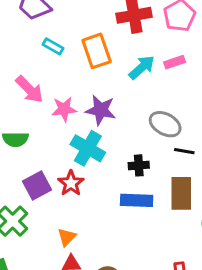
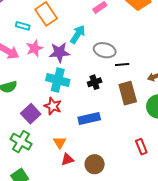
cyan rectangle: (53, 46) -> (23, 26), moved
cyan arrow: (142, 67) -> (78, 34), moved
pink star: (64, 109) -> (34, 48), moved
blue rectangle: (137, 200) -> (89, 118), moved

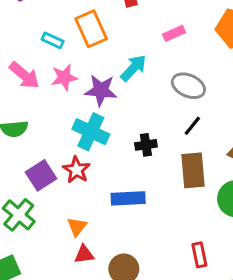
gray ellipse: (105, 50) -> (188, 86), moved
black line: (122, 65) -> (192, 126), turned -56

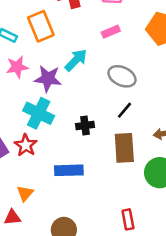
red triangle: (84, 254) -> (12, 217), moved

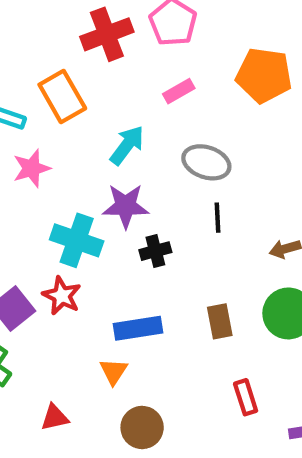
purple star: (48, 79) -> (126, 206), moved
black line: (125, 110) -> (218, 218), turned -36
brown rectangle: (124, 148) -> (220, 321), moved, size x0.7
orange triangle: (25, 193) -> (114, 371), moved

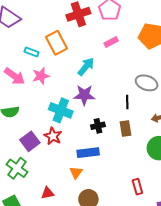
gray ellipse: (206, 162) -> (147, 83), moved
black cross: (155, 251) -> (98, 126), moved
brown rectangle: (220, 321) -> (125, 128), moved

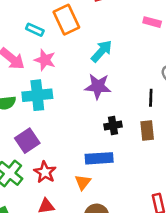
pink rectangle: (111, 42) -> (152, 22), moved, turned 40
pink star: (41, 76) -> (45, 60), turned 30
cyan cross: (61, 110) -> (37, 95), moved, turned -30
red star: (53, 136) -> (45, 172), moved

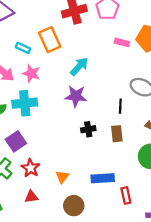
blue rectangle: (99, 158) -> (103, 178), moved

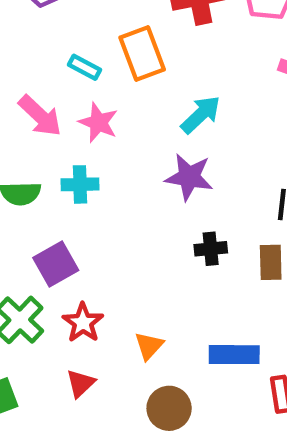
cyan cross: (25, 103) -> (80, 184), size x0.7
red triangle: (31, 197) -> (81, 383), turned -40

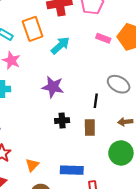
cyan arrow: (201, 115) -> (60, 45), moved

